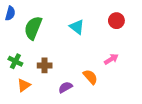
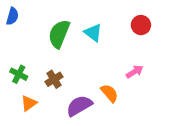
green semicircle: (33, 28) -> (59, 34), moved
brown cross: (45, 65) -> (54, 79), turned -32
purple semicircle: (65, 87) -> (79, 106), size x1.5

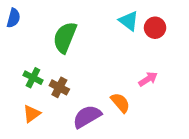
cyan triangle: (93, 33) -> (129, 21), moved
green cross: (19, 74) -> (33, 78), moved
brown cross: (54, 79) -> (59, 87), turned -30

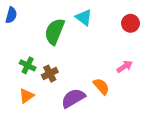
cyan triangle: (129, 21) -> (84, 17), moved
brown cross: (59, 87) -> (50, 74), turned 35

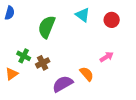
cyan triangle: (84, 17) -> (83, 15), moved
orange triangle: (26, 96) -> (12, 74), moved

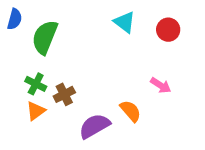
green semicircle: (47, 27) -> (45, 37), moved
pink arrow: (107, 57) -> (161, 85), turned 64
orange triangle: (12, 74) -> (36, 111), moved

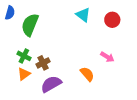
purple semicircle: (94, 126) -> (51, 84), moved

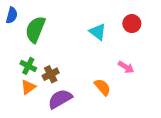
cyan triangle: (83, 15) -> (98, 32), moved

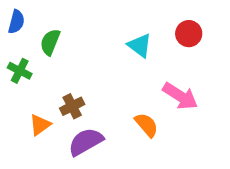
green semicircle: (35, 29) -> (50, 42), size x0.7
green cross: (28, 66) -> (20, 71), moved
pink arrow: (126, 67) -> (180, 96), size x1.5

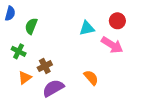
cyan triangle: (140, 45) -> (87, 28), turned -49
green cross: (20, 71) -> (19, 51), moved
pink arrow: (180, 96) -> (112, 45), moved

